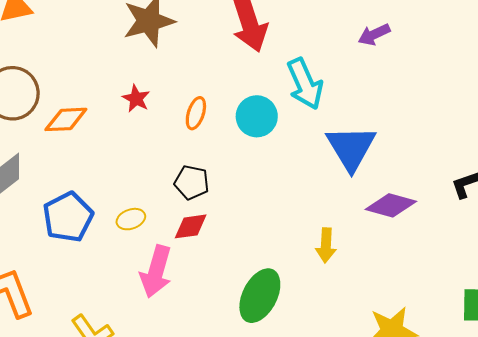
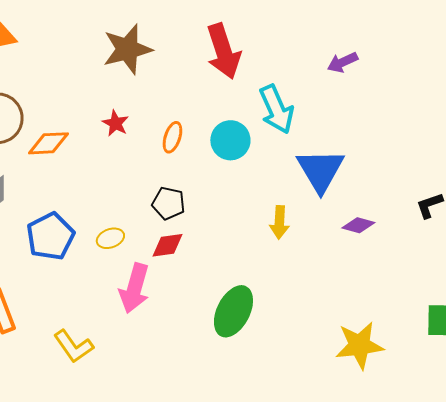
purple diamond: (391, 205) -> (358, 225), size x0.7
yellow arrow: (326, 245) -> (279, 222), moved

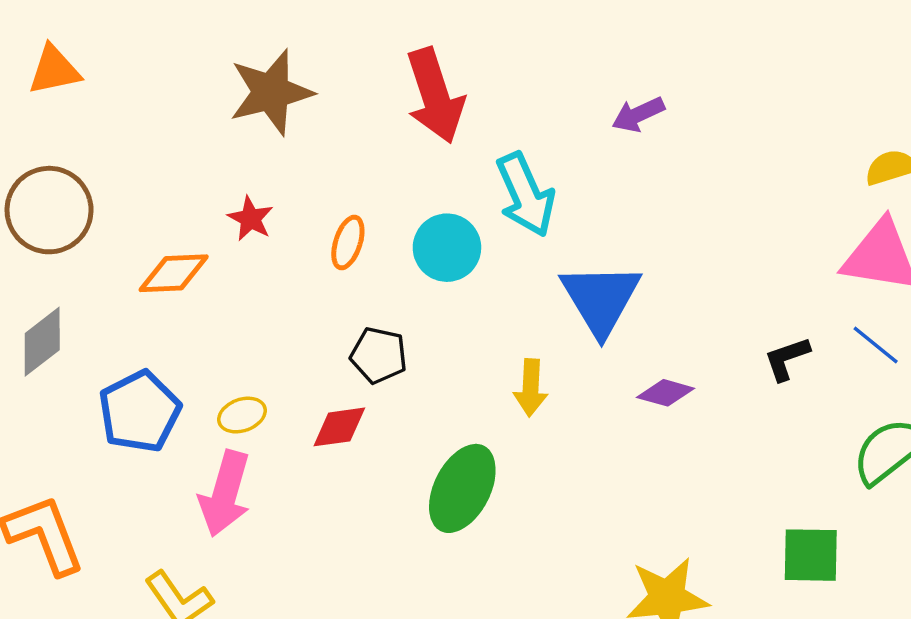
orange diamond: (48, 143) -> (174, 273), moved
black pentagon: (168, 203) -> (379, 355), moved
pink arrow: (134, 288) -> (225, 494), moved
green ellipse: (233, 311) -> (462, 488), moved

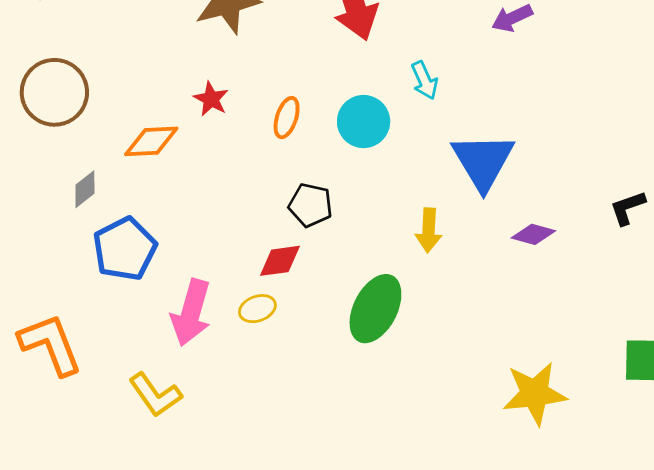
cyan arrow: (526, 195) -> (425, 80), size x0.6
gray diamond: (42, 342) -> (85, 189), moved, size x0.7
yellow ellipse: (242, 415) -> (257, 309), moved

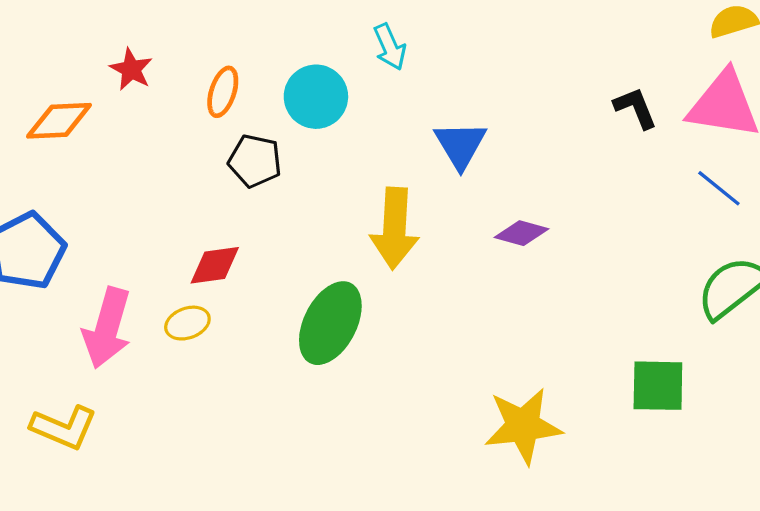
blue triangle: (483, 161) -> (460, 145), size x0.7
black pentagon: (310, 205) -> (255, 161), moved
black L-shape: (628, 208) -> (635, 108), moved, turned 87
yellow arrow: (429, 230) -> (395, 228), size x1.5
yellow L-shape: (155, 395) -> (64, 427), turned -32

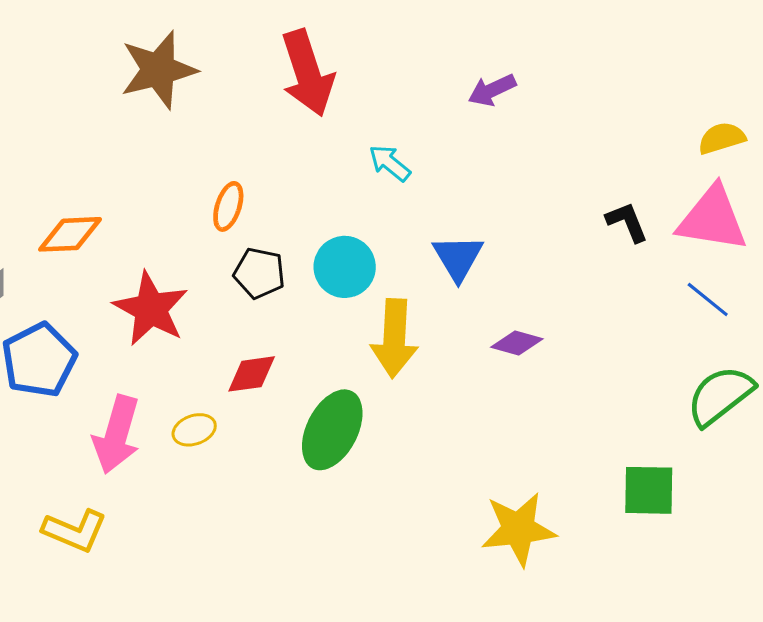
cyan arrow: (390, 47) -> (390, 163), turned 153
red star: (131, 69) -> (151, 309), moved, size x1.8
cyan circle: (316, 97) -> (345, 267), moved
red diamond: (215, 265) -> (252, 374), moved

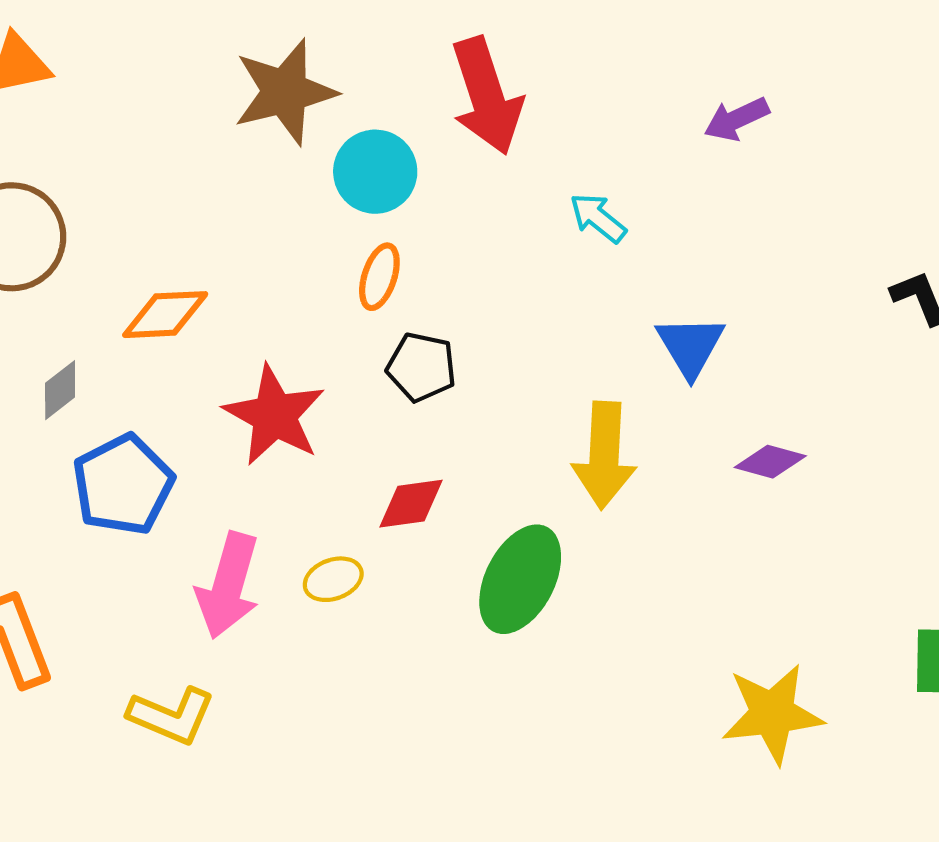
cyan circle: (345, 267) -> (375, 172), moved

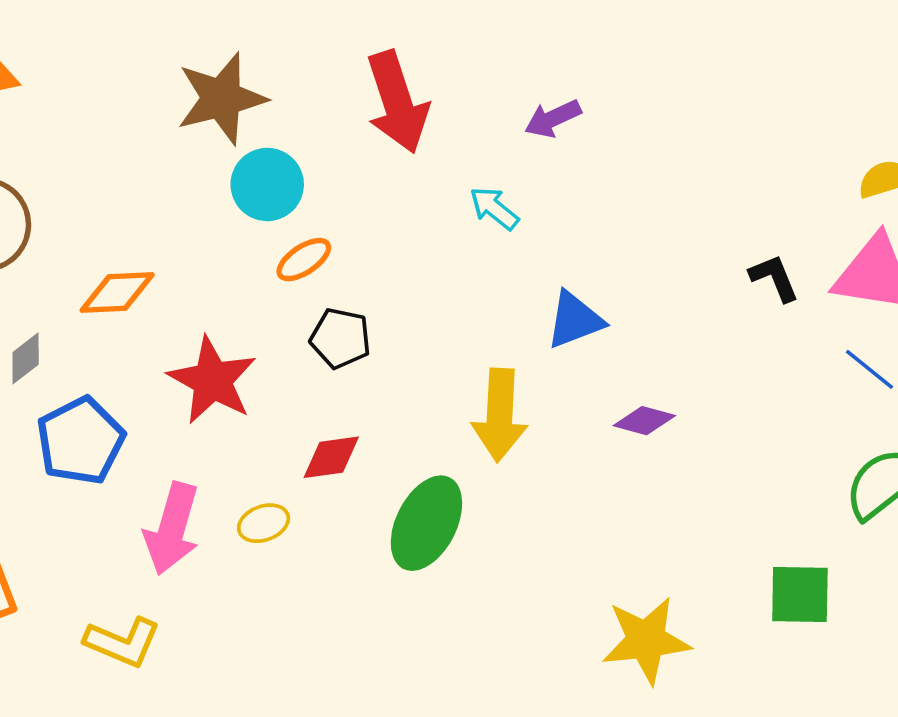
purple arrow: (737, 119) -> (553, 119), moved
cyan circle: (375, 172) -> (267, 184), moved
orange ellipse: (379, 277) -> (304, 260), turned 38
blue triangle: (690, 346) -> (575, 320), turned 40

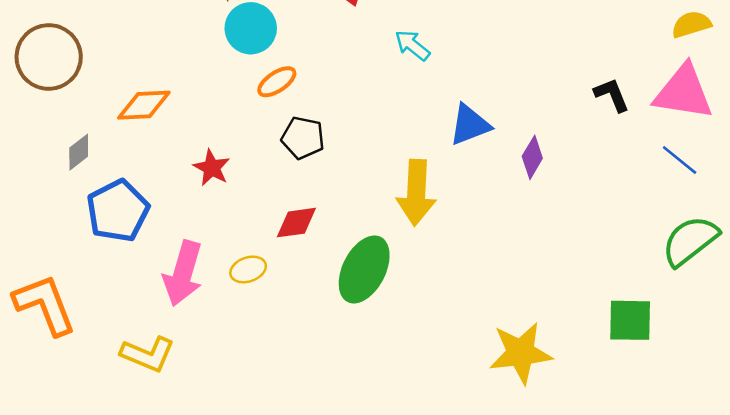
red star: (212, 380) -> (212, 168), size x0.6
purple diamond: (644, 421) -> (532, 157), moved, turned -75

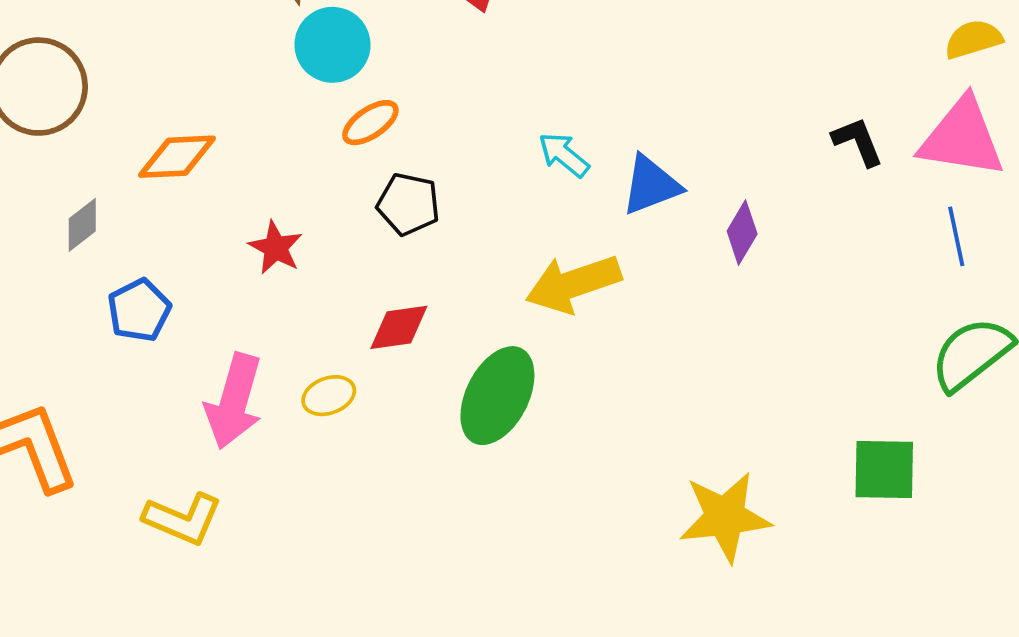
cyan arrow: (412, 45) -> (564, 155), moved
blue line: (680, 160) -> (956, 236), turned 39
yellow arrow: (416, 193) -> (573, 284), turned 68
blue pentagon: (118, 211) -> (139, 310), size x0.7

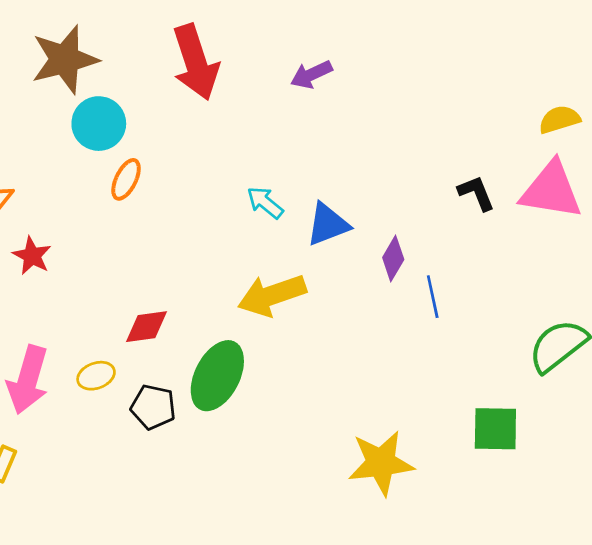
orange ellipse: (370, 123) -> (126, 179), turned -30
black pentagon: (408, 204) -> (153, 407), moved
blue line: (956, 236) -> (433, 297), moved
red star: (276, 248) -> (32, 256), moved

